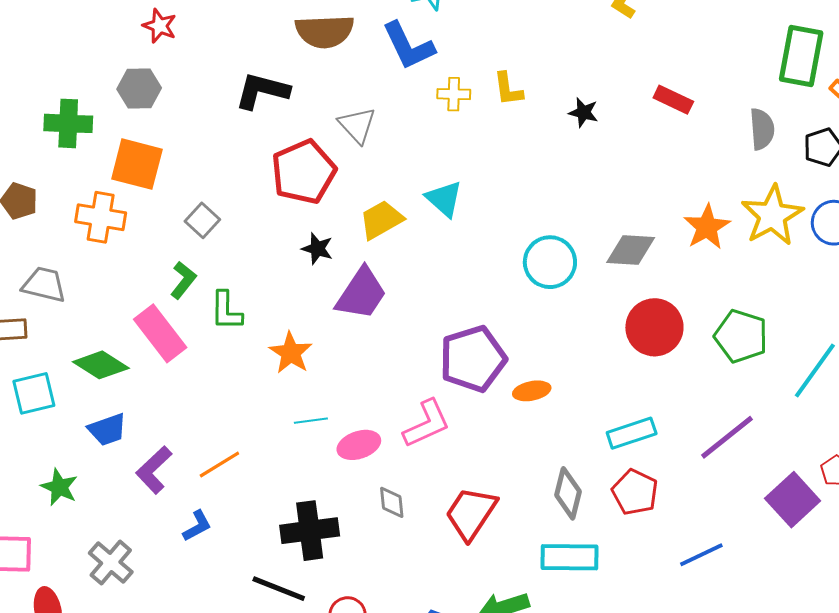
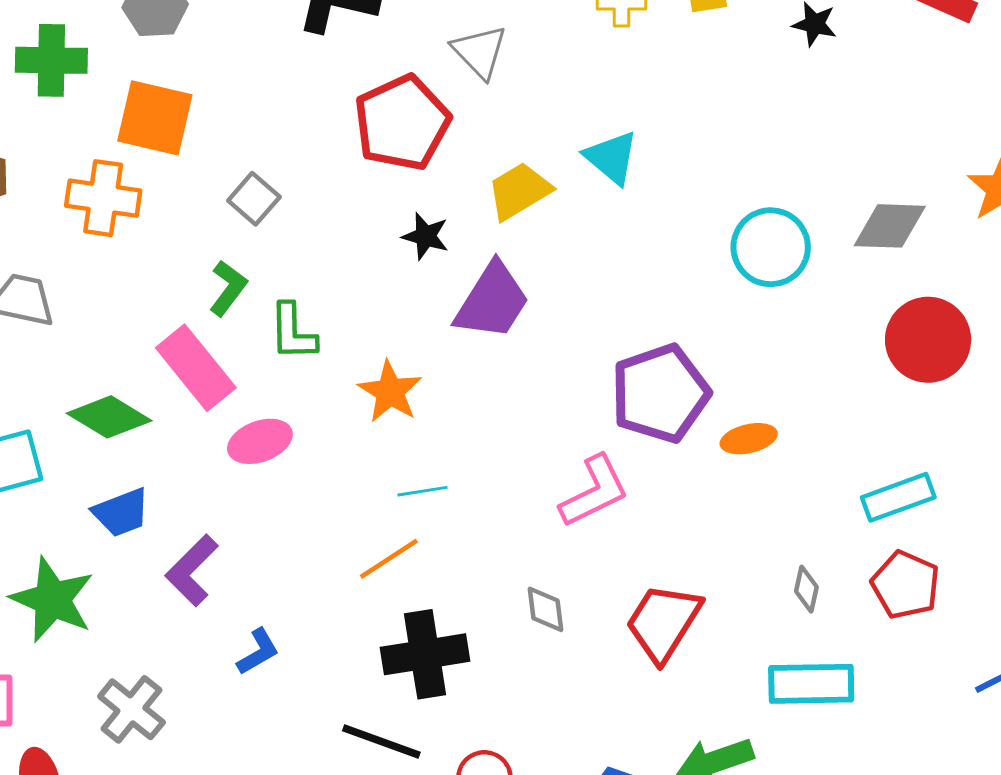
pink ellipse: (359, 445) -> (260, 441), moved
orange line: (219, 465) -> (389, 559), moved
green star: (59, 487) -> (52, 600), size x1.5
gray diamond: (568, 493) -> (806, 589), size x0.6

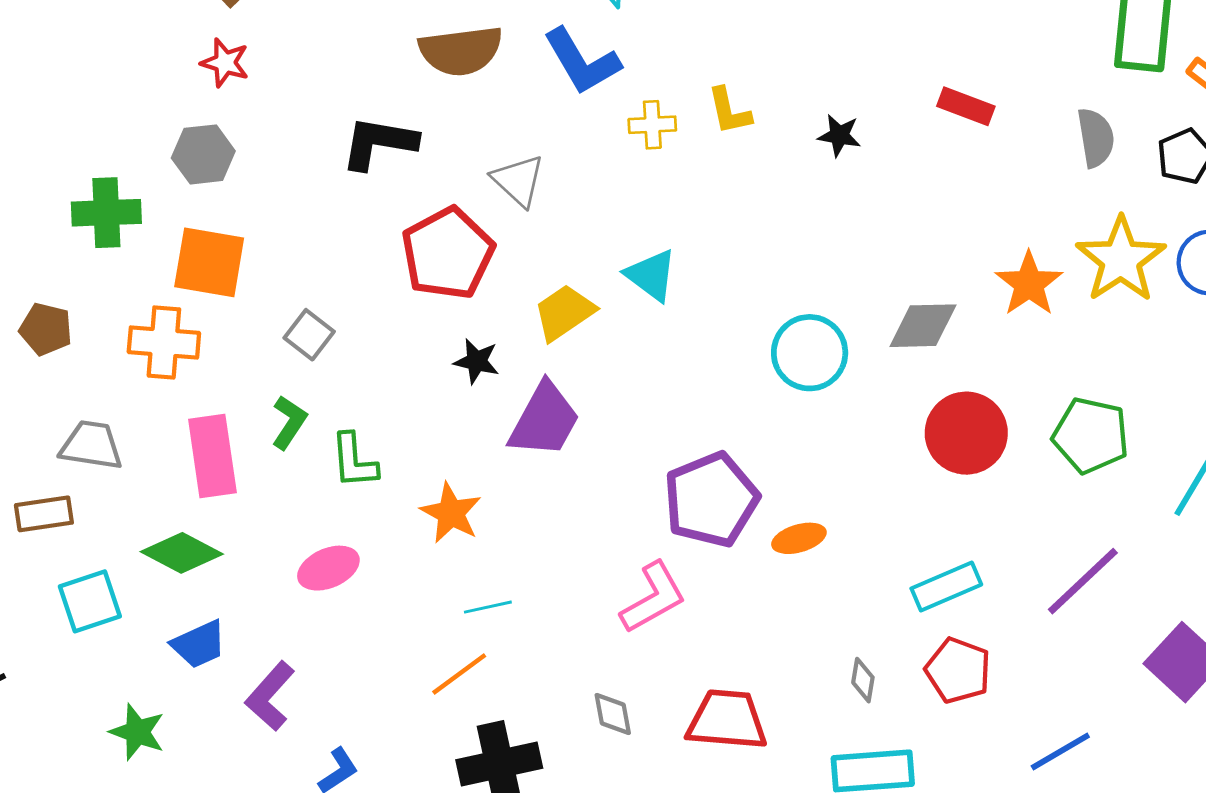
pink rectangle: (196, 368) -> (212, 456), moved, turned 34
green star: (52, 600) -> (137, 732), size x0.7
red trapezoid: (663, 622) -> (727, 720), turned 66

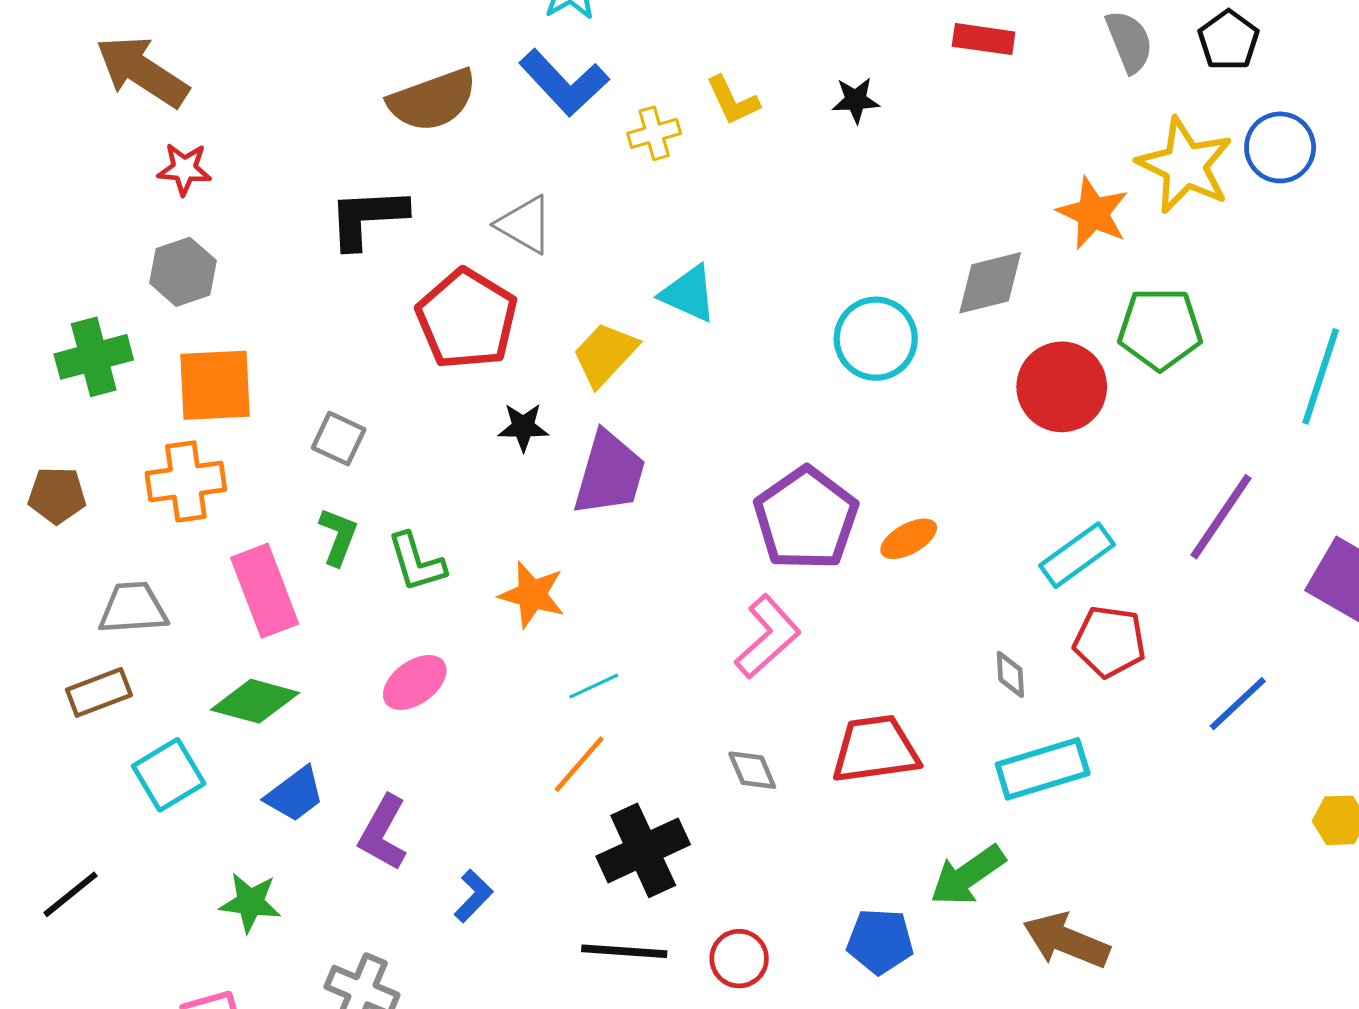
green pentagon: (1091, 435) -> (1160, 329), moved

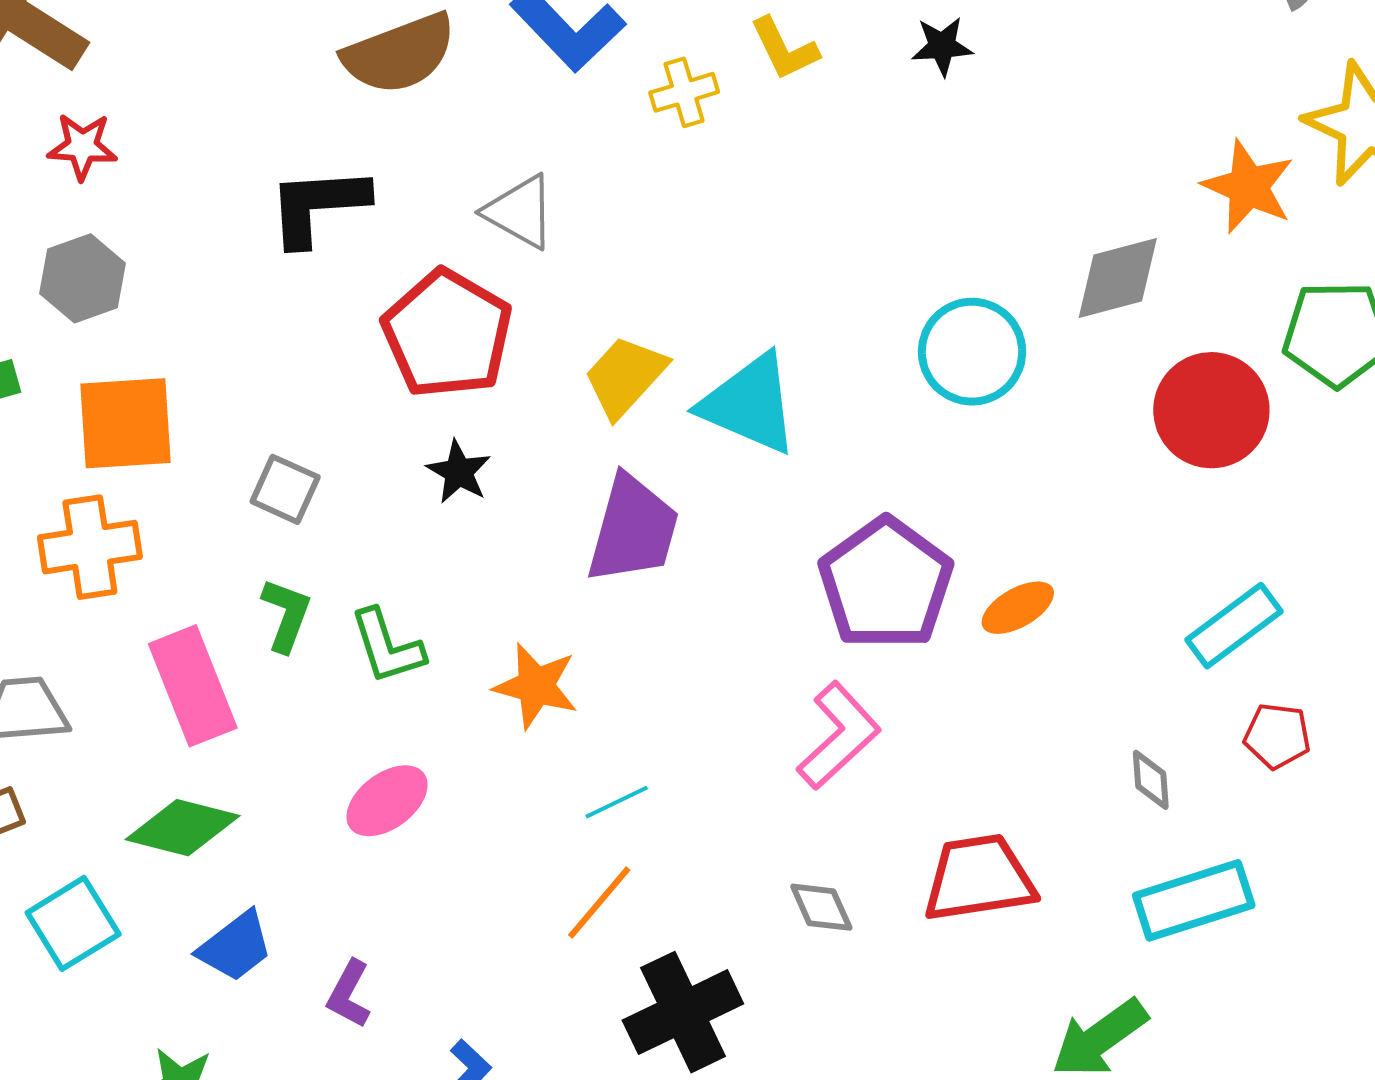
cyan triangle: (689, 294) -> (750, 404), moved, size x1.4
black star: (523, 427) -> (459, 472), moved, turned 30
red pentagon: (1110, 642) -> (1277, 736), size x0.7
purple L-shape: (383, 833) -> (349, 994), size x0.7

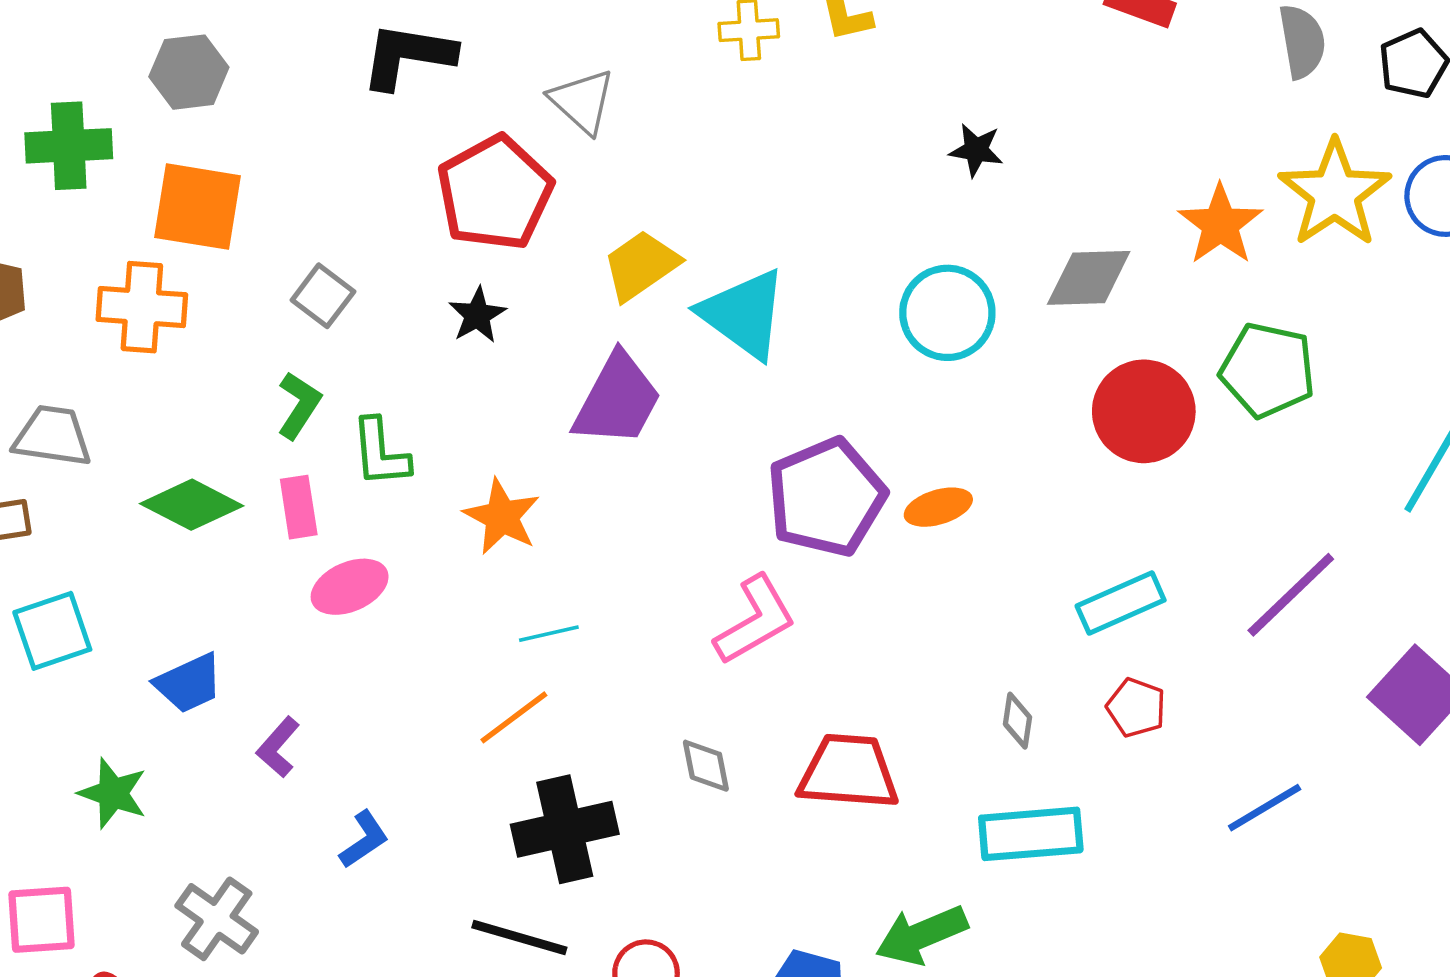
black star: (942, 46) -> (976, 150), moved
orange ellipse: (1018, 608) -> (938, 507), moved
pink rectangle: (193, 686) -> (299, 507), moved, size x0.6
green diamond: (183, 828) -> (192, 505), moved

